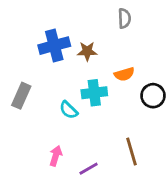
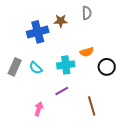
brown star: (87, 51) -> (61, 21), moved
cyan semicircle: (69, 110) -> (36, 68), moved
purple line: (89, 169) -> (62, 91), moved

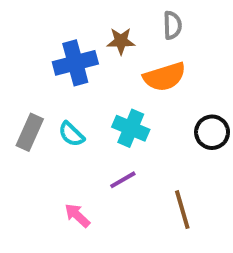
orange semicircle: (87, 52) -> (164, 77), moved, size x1.5
cyan cross: (66, 65) -> (131, 128), turned 30
pink arrow: (39, 109) -> (77, 215), turned -64

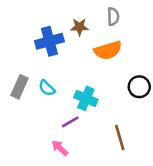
cyan cross: (131, 128) -> (86, 98), moved
purple line: (123, 180) -> (70, 122), moved
pink arrow: (77, 215) -> (60, 148), moved

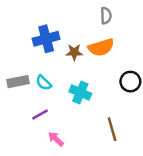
brown star: (79, 27) -> (74, 52), moved
gray rectangle: (20, 87) -> (18, 82), turned 55
purple line: (70, 122) -> (40, 115), moved

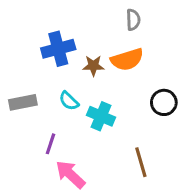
cyan semicircle: (44, 83) -> (69, 101), moved
purple line: (40, 115) -> (51, 144), turned -42
pink arrow: (56, 139) -> (70, 174), size x1.5

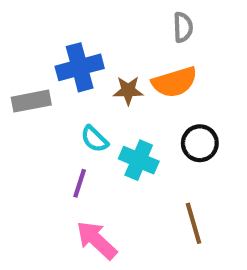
gray rectangle: (23, 102) -> (31, 101), moved
black circle: (164, 102) -> (200, 143), moved
purple line: (51, 144) -> (80, 183), moved

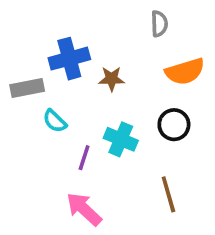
orange semicircle: (175, 82) -> (185, 71), moved
cyan semicircle: (94, 139) -> (55, 121), moved
purple line: (80, 183) -> (84, 158), moved

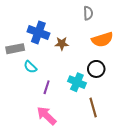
blue cross: (69, 59) -> (38, 32), turned 35
cyan cross: (121, 139) -> (77, 82), moved

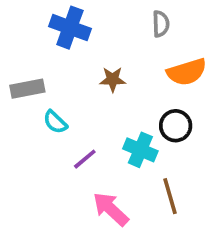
blue cross: (38, 32) -> (70, 28), moved
purple line: (47, 87) -> (85, 159), turned 32
pink arrow: (47, 116) -> (111, 209), moved

